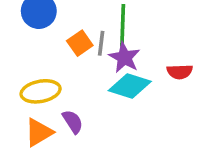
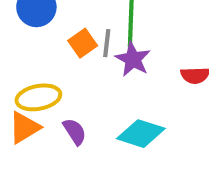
cyan diamond: (130, 86) -> (141, 134), moved
orange triangle: (39, 132) -> (24, 128), moved

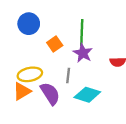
gray line: (107, 43) -> (68, 75), moved
purple semicircle: (75, 132) -> (50, 94), size x1.5

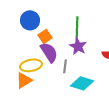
orange square: (55, 44) -> (45, 36), moved
purple semicircle: (50, 94) -> (49, 52), moved

